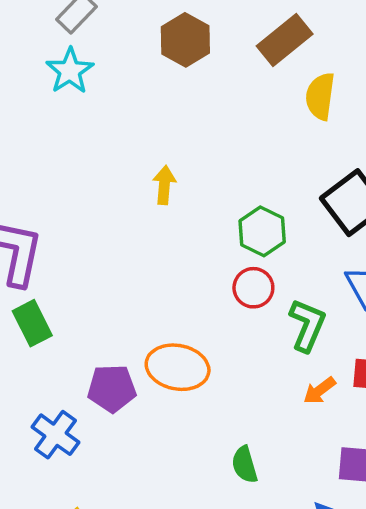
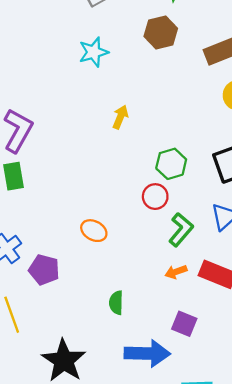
cyan star: (70, 71) -> (94, 52), moved
orange ellipse: (178, 367) -> (94, 231), size x0.7
purple pentagon: (112, 388) -> (44, 270), moved

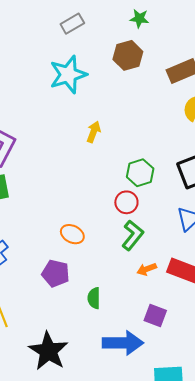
cyan star: (94, 52) -> (68, 75), size x1.4
green L-shape: (181, 230) -> (133, 235), moved
purple pentagon: (44, 270) -> (56, 273), moved

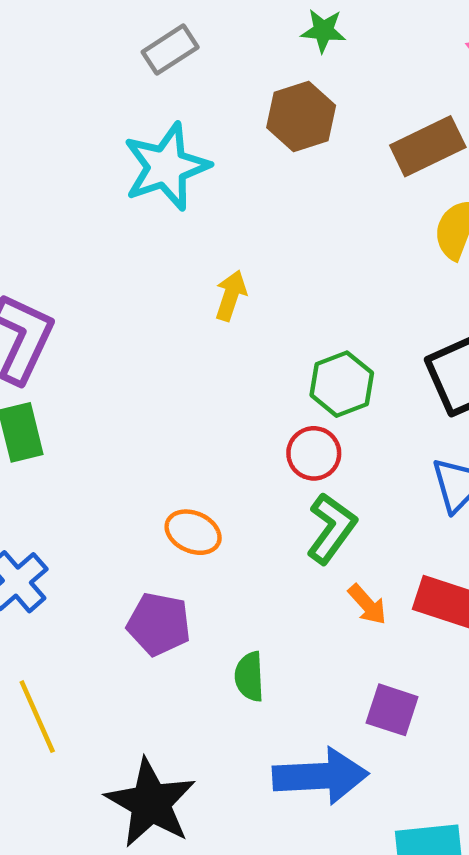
orange arrow: (147, 269) -> (367, 604), turned -108

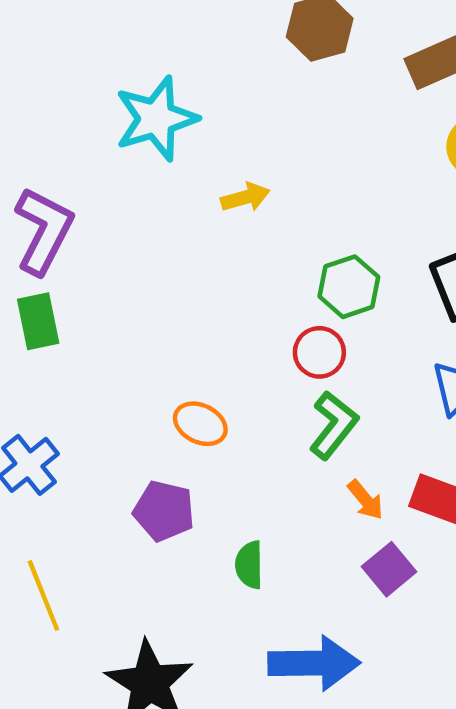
cyan star: (166, 167) -> (156, 119), moved
yellow arrow: (231, 296) -> (245, 197), turned 54
purple square: (392, 710) -> (389, 569), moved, turned 30

